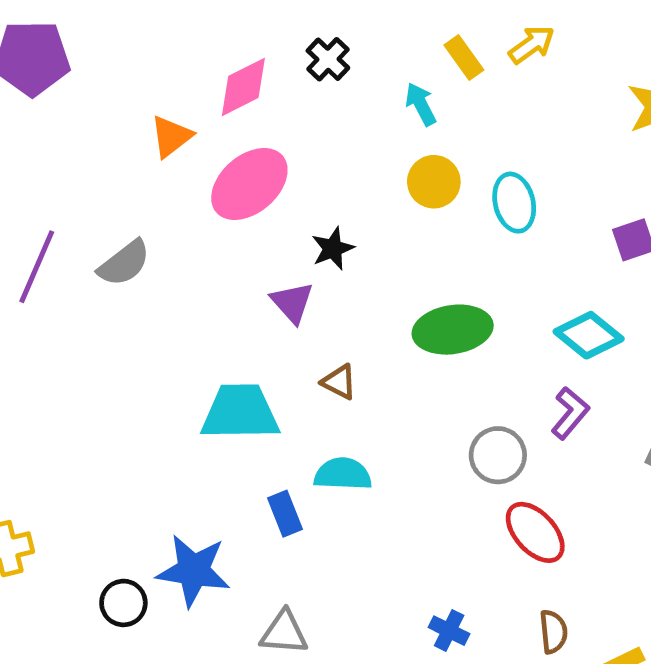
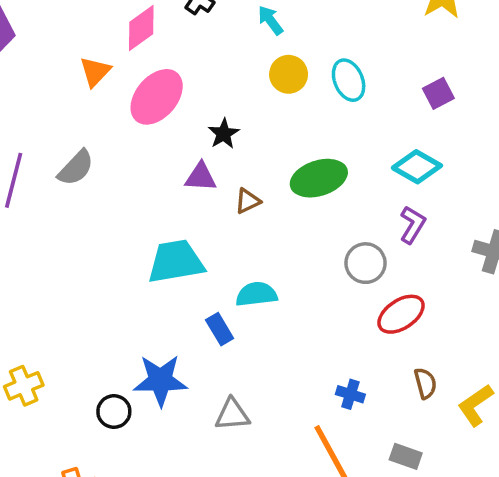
purple triangle: (292, 302) -> (201, 177), turned -36
brown triangle: (339, 382) -> (248, 201), moved, turned -44
red ellipse: (535, 532) -> (401, 314), turned -72

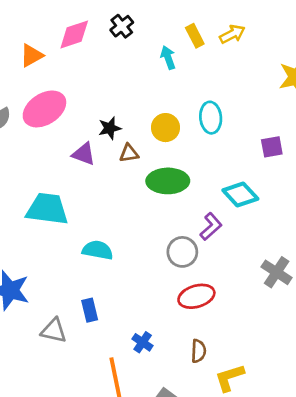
yellow circle: (289, 74) -> (166, 128), moved
pink ellipse: (157, 97) -> (44, 109), moved
brown triangle: (248, 201) -> (129, 153), moved
purple L-shape: (413, 225) -> (211, 226), moved
blue rectangle: (220, 329) -> (90, 310), moved

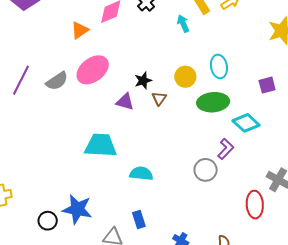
brown triangle: (129, 153) -> (159, 98), turned -42
green ellipse: (168, 181) -> (213, 102), moved
red ellipse: (196, 296) -> (255, 205), moved, turned -72

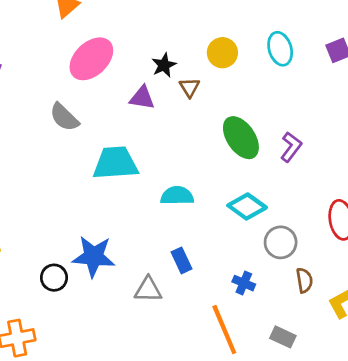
cyan ellipse: (219, 66) -> (280, 49), moved
gray semicircle: (57, 81) -> (64, 117), moved, turned 85
green ellipse: (213, 102) -> (241, 138), moved, turned 68
cyan diamond: (246, 123) -> (247, 206), moved
gray circle: (206, 170) -> (281, 242), moved

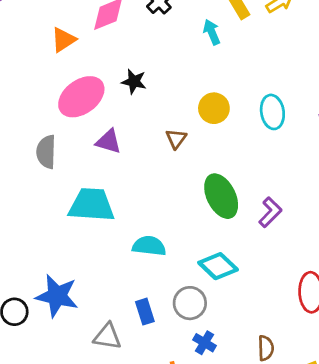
black star: (164, 65) -> (134, 82), moved, turned 30
purple triangle: (142, 98) -> (109, 142), moved
gray semicircle: (64, 117) -> (46, 152), turned 40
gray circle: (281, 242) -> (190, 303), moved

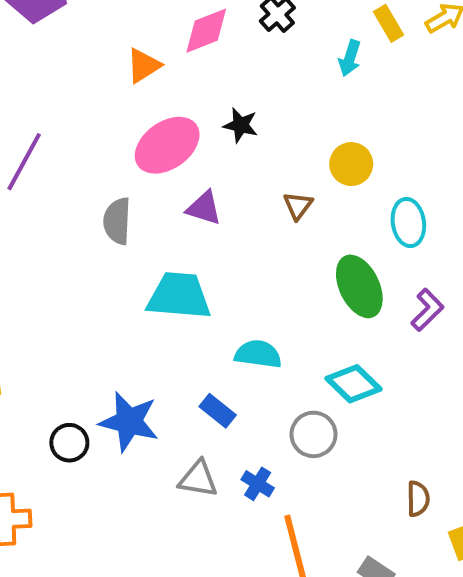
cyan arrow: (212, 32) -> (350, 58), turned -140
cyan ellipse: (272, 112) -> (408, 223), moved
blue rectangle: (145, 312) -> (218, 411), moved, turned -35
blue cross: (204, 343) -> (258, 484), moved

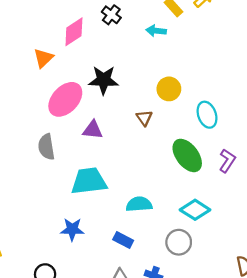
cyan arrow: (350, 58) -> (156, 31), turned 90
black star: (241, 125) -> (104, 80), size x1.5
blue star: (129, 422) -> (72, 229), moved, size x0.7

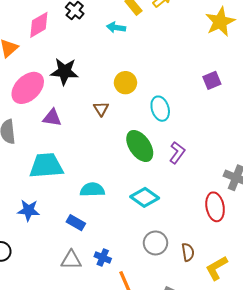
gray circle: (179, 242) -> (155, 243), moved

